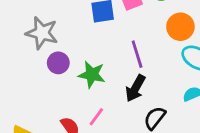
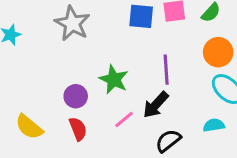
purple circle: (58, 63) -> (76, 96), moved
pink line: (96, 117) -> (124, 120), moved

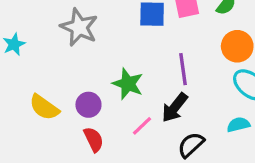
yellow semicircle: (29, 127) -> (44, 107), moved

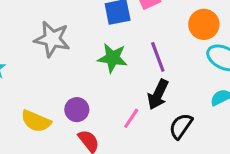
green star: (128, 84) -> (113, 58), moved

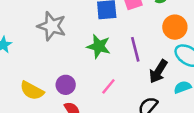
black arrow: (158, 95) -> (158, 71), moved
pink line: (131, 118) -> (108, 86), moved

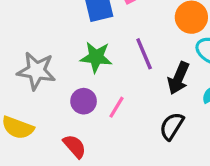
gray star: (52, 26) -> (36, 71), moved
purple circle: (66, 85) -> (84, 101), moved

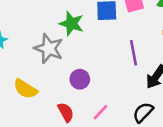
green star: (96, 57) -> (71, 24), moved
pink line: (116, 107) -> (101, 112), moved

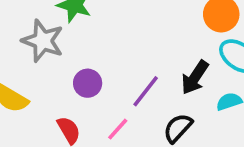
purple line: (134, 53) -> (146, 91), moved, turned 50

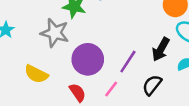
purple circle: (88, 83) -> (88, 59), size x1.6

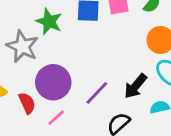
pink line: (111, 89) -> (56, 118), moved
red semicircle: (78, 93) -> (27, 103), moved

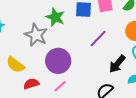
purple line: (97, 93) -> (98, 38), moved
red semicircle: (27, 103) -> (31, 84), moved, turned -84

